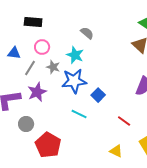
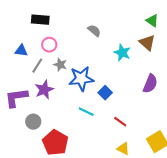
cyan star: (75, 55) -> (122, 53), moved
red line: (124, 121) -> (120, 122), moved

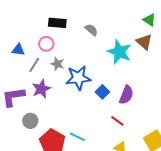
black rectangle: (40, 20) -> (57, 23), moved
cyan star: (122, 53) -> (119, 52), size x1.4
purple semicircle: (150, 84) -> (126, 95), moved
cyan line: (86, 112) -> (77, 137), moved

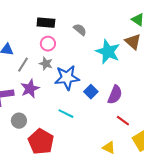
pink circle: (46, 44) -> (48, 44), moved
red line: (117, 121) -> (123, 121), moved
cyan line: (77, 137) -> (66, 114), moved

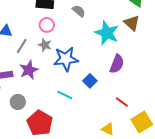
blue square: (91, 92) -> (90, 81), moved
purple semicircle: (115, 95) -> (117, 64), moved

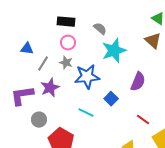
cyan star: (107, 33) -> (114, 51), moved, turned 30

